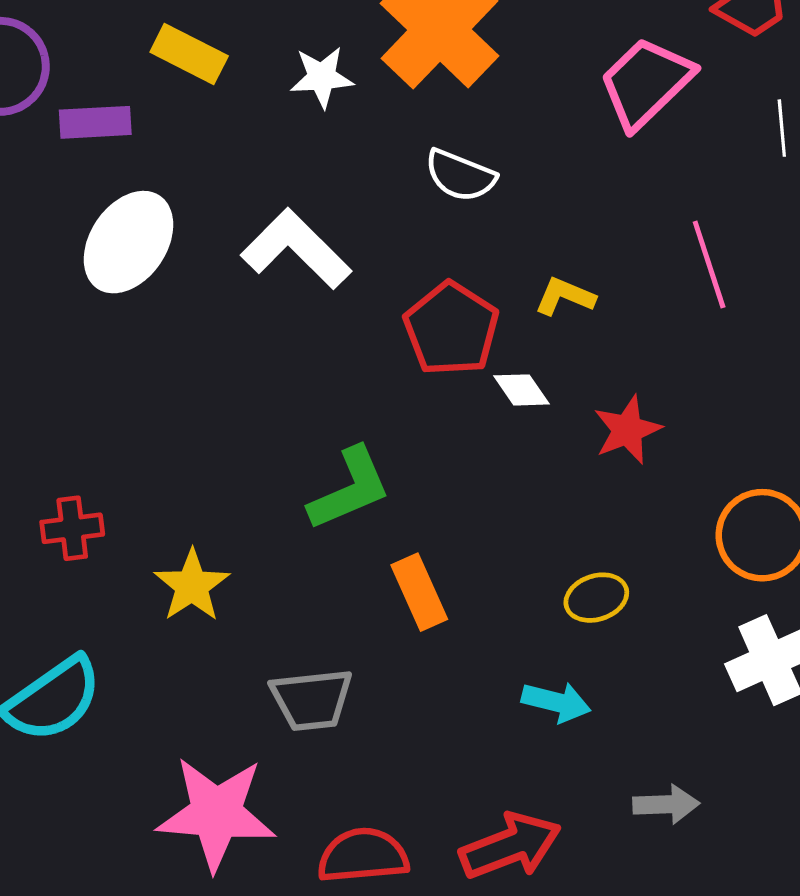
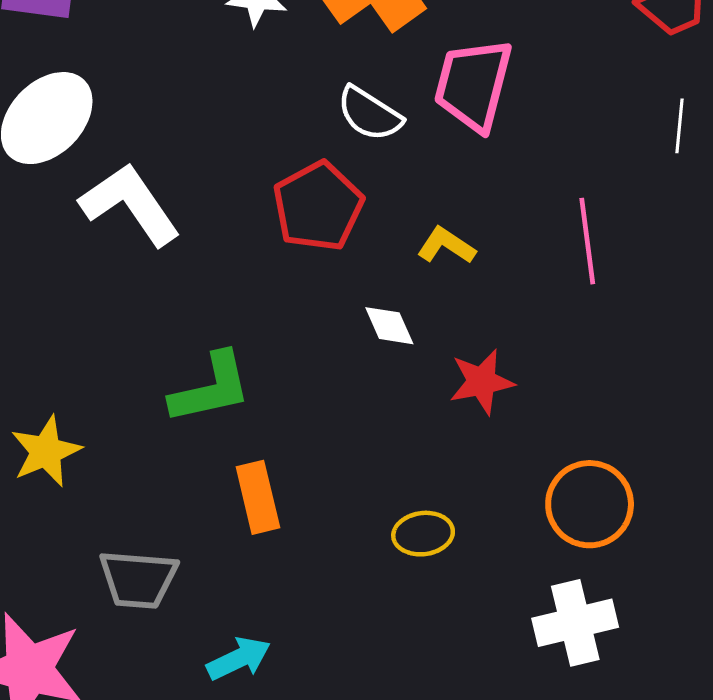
pink trapezoid: (646, 83) -> (473, 85), moved, turned -42
white L-shape: (296, 249) -> (130, 204), moved
red pentagon: (451, 329) -> (318, 206), moved
cyan arrow: (556, 702) -> (239, 659), moved, turned -50

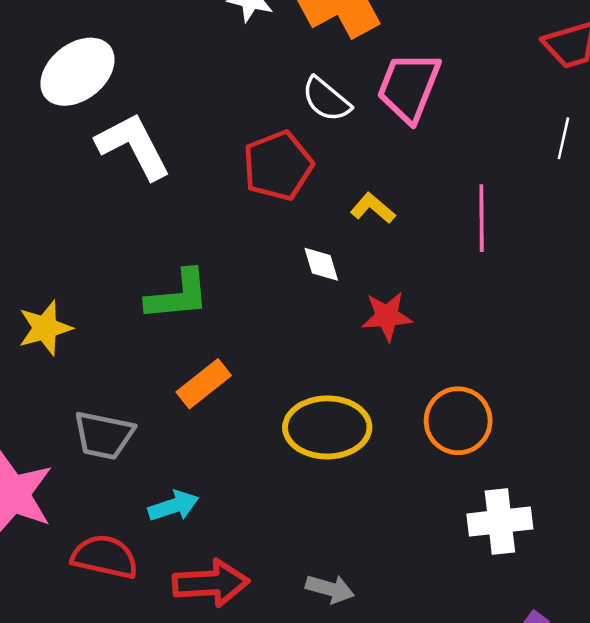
orange rectangle: (258, 497) -> (204, 384), turned 58
yellow ellipse: (423, 534) -> (327, 427), size x1.8
white cross: (575, 623) -> (500, 521), moved

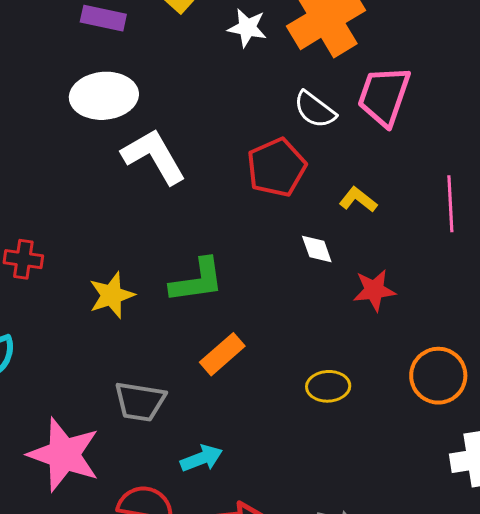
white ellipse: (78, 72) -> (104, 96), turned 36
yellow star: (45, 328) -> (112, 295), moved
yellow ellipse: (327, 427) -> (328, 386), size x0.6

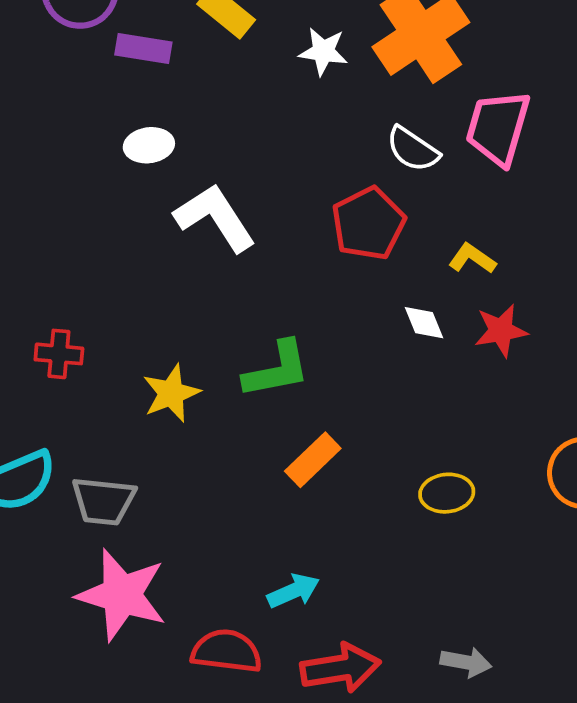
white ellipse: (104, 96) -> (149, 145), size x0.6
red star: (374, 290) -> (501, 331), moved
gray trapezoid: (140, 401) -> (103, 501), moved

